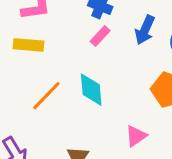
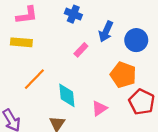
pink rectangle: (100, 36) -> (81, 50), moved
cyan diamond: (91, 90) -> (67, 95), moved

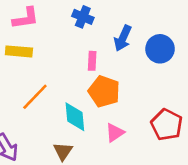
pink rectangle: (81, 50) -> (92, 61), turned -40
orange pentagon: (123, 75) -> (104, 91), moved

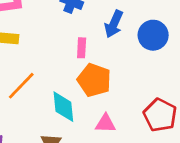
pink triangle: (115, 133) -> (105, 124), turned 36

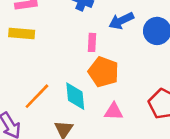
blue arrow: (114, 24) -> (121, 21), turned 40
orange line: (21, 86) -> (37, 96), moved

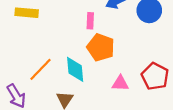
pink triangle: (114, 111) -> (120, 83), moved

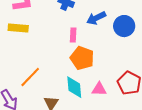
cyan diamond: (75, 69) -> (74, 87), moved

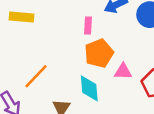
orange pentagon: (82, 58) -> (99, 53), turned 30
pink triangle: (99, 89) -> (123, 71), moved

